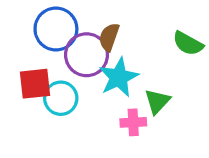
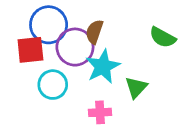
red square: (35, 84) -> (30, 50), moved
pink cross: (133, 122) -> (100, 112), moved

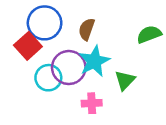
green semicircle: (163, 37) -> (149, 34), turned 130
purple circle: (75, 47) -> (69, 68), moved
red square: (30, 50) -> (28, 46), turned -36

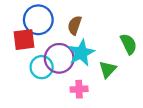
green semicircle: (149, 34) -> (129, 44), moved, turned 85
red square: (28, 46) -> (24, 40), turned 35

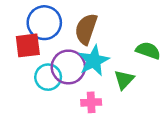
brown semicircle: (75, 25) -> (86, 29), size x1.4
green semicircle: (129, 44) -> (148, 51), turned -45

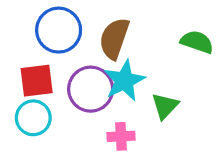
red square: (28, 45) -> (37, 81), moved
green semicircle: (148, 51) -> (197, 42), moved
cyan circle: (48, 77) -> (33, 118), moved

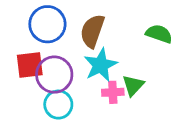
purple circle: (91, 89) -> (54, 75), moved
cyan circle: (33, 118) -> (58, 105), moved
pink cross: (121, 136) -> (113, 92), moved

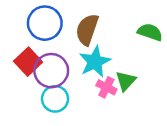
red square: (30, 65) -> (28, 62), turned -36
pink cross: (113, 92) -> (106, 87), turned 30

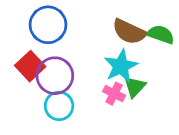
brown semicircle: (87, 30) -> (129, 32), moved, turned -84
cyan star: (95, 62) -> (121, 66), moved

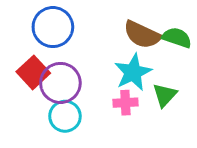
green triangle: (135, 87) -> (165, 95), moved
pink cross: (114, 94) -> (125, 103), turned -30

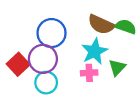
blue circle: (53, 27) -> (52, 33), moved
red square: (33, 72) -> (18, 64), moved

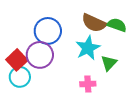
pink cross: (89, 73) -> (88, 84), moved
cyan circle: (46, 83) -> (20, 77), moved

